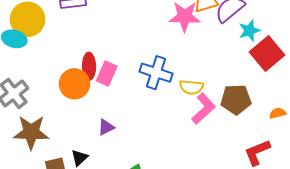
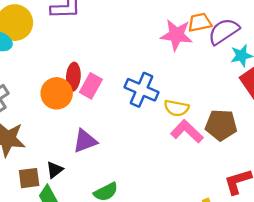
pink L-shape: (204, 109) -> (187, 131), turned -100
purple triangle: (106, 127) -> (85, 141), size x1.4

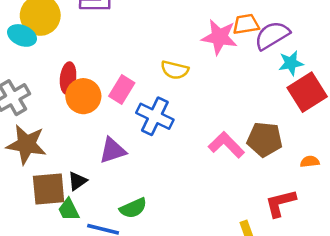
red ellipse: (73, 77) -> (68, 78), moved
blue cross: (141, 90) -> (155, 116), moved
yellow semicircle: (176, 108) -> (175, 70), moved
brown square: (29, 178) -> (49, 189), size x1.4

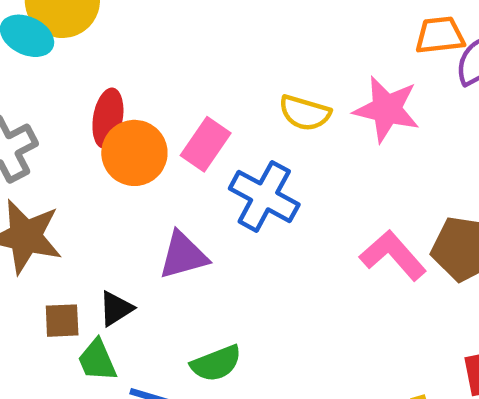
pink star: (219, 37) -> (387, 109), moved
brown square: (49, 189) -> (62, 321), size x0.6

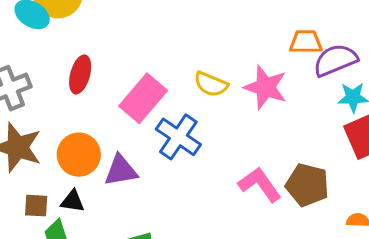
pink rectangle: (206, 144) -> (143, 98), size x1.4
orange circle: (134, 153) -> (79, 155), moved
black triangle: (116, 308) -> (73, 201), turned 35

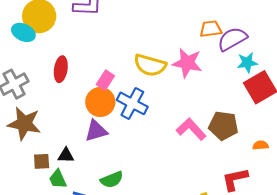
yellow semicircle: (211, 84) -> (150, 65), size x1.4
pink rectangle: (143, 98) -> (105, 80), size x0.6
orange circle: (79, 155) -> (100, 102), moved

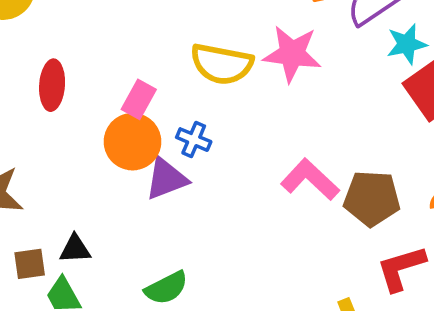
blue cross: (132, 103) -> (194, 140), size x0.6
brown pentagon: (223, 126) -> (372, 198), moved
purple triangle: (96, 131) -> (166, 179), moved

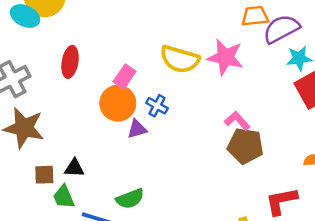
purple triangle: (166, 179) -> (137, 129), size x0.7
pink L-shape: (310, 180) -> (237, 121), moved, size x0.7
brown pentagon: (372, 198) -> (245, 146), moved

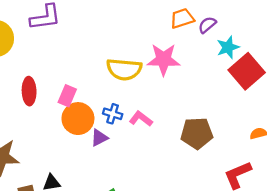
purple semicircle: (281, 29) -> (207, 25), size x0.6
pink rectangle: (124, 77) -> (67, 96), moved
pink L-shape: (237, 121) -> (141, 119), moved

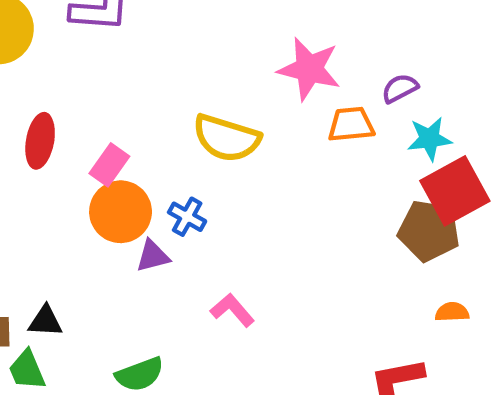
orange trapezoid: (182, 18) -> (351, 124), moved
pink star: (163, 59) -> (309, 69), moved
pink L-shape: (141, 119) -> (232, 310), moved
brown pentagon: (197, 133) -> (429, 231), moved

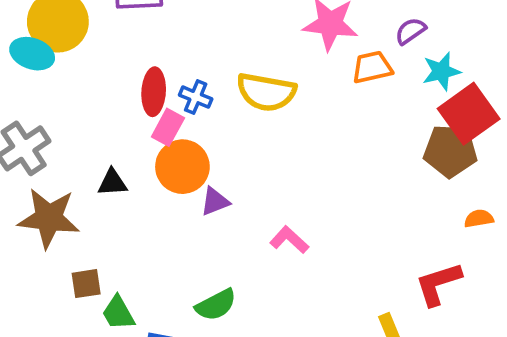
red ellipse: (40, 141) -> (154, 92), moved
blue cross: (187, 217) -> (196, 97), moved
black triangle: (45, 321) -> (112, 182), moved

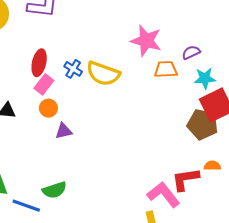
blue cross: (196, 97) -> (73, 69), moved
orange circle: (182, 167) -> (48, 108), size x0.6
pink L-shape: (289, 240) -> (164, 195), moved, size x1.5
red L-shape: (438, 284) -> (185, 179), moved

